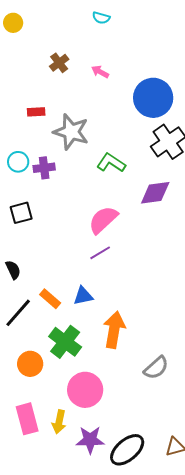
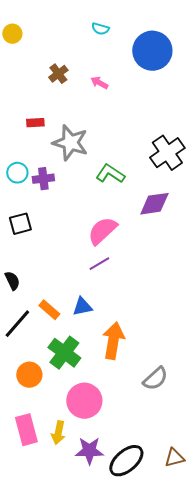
blue circle: (153, 98) -> (152, 51), moved

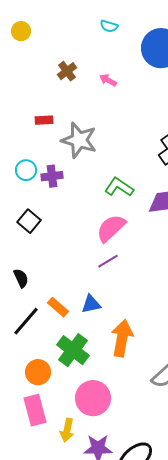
green L-shape: (110, 174) -> (119, 187), moved
black square: (20, 224) -> (29, 221), turned -35
pink rectangle: (26, 430) -> (35, 410), moved

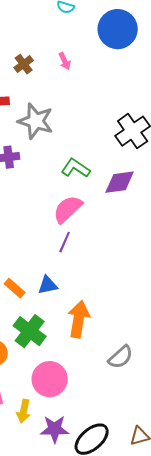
brown cross: (67, 71) -> (24, 64), moved
pink arrow: (108, 80) -> (65, 61), turned -144
purple line: (108, 261) -> (65, 242), turned -35

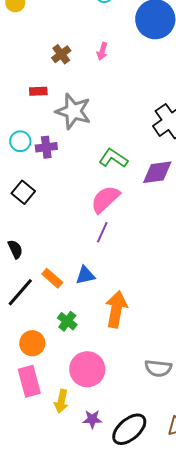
pink arrow: (65, 61) -> (102, 51), turned 42
green cross: (30, 331) -> (67, 321), size x0.6
gray semicircle: (121, 357) -> (158, 368), moved, turned 48
purple star: (55, 429) -> (92, 419), size x0.7

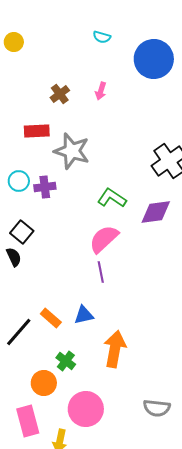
red rectangle: (38, 91) -> (37, 131), size x1.4
purple line: (102, 232) -> (101, 272), turned -35
black semicircle: (15, 249) -> (14, 257), moved
orange circle: (32, 343) -> (44, 383), moved

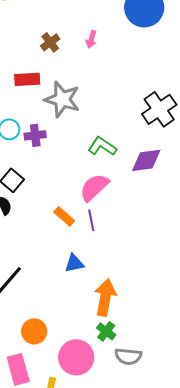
orange rectangle: (51, 318) -> (64, 216), moved
green cross: (66, 361) -> (106, 331), moved
gray semicircle: (157, 408) -> (128, 356), moved

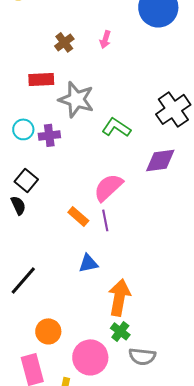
green L-shape: (102, 146) -> (116, 127), moved

